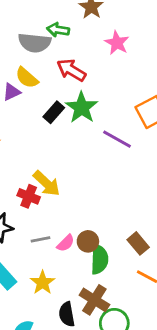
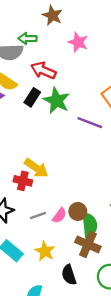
black rectangle: (54, 112) -> (32, 97), moved
brown cross: (94, 300) -> (88, 244), moved

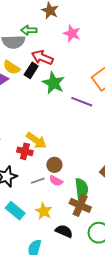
black rectangle: (32, 97) -> (31, 70), moved
brown circle: (78, 211) -> (54, 165), moved
pink semicircle: (59, 216) -> (56, 181), turned 80
black semicircle: (69, 275) -> (64, 231), turned 132

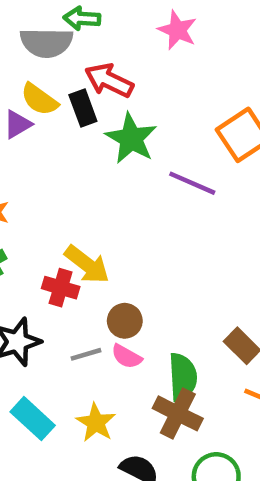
black rectangle: (31, 70) -> (83, 108), turned -56

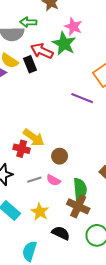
green star: (131, 138) -> (64, 44), moved
brown circle: (125, 321) -> (60, 156), moved

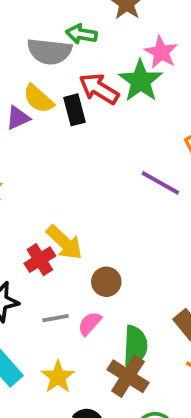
red cross: (22, 149) -> (40, 260), turned 35
pink semicircle: (53, 180) -> (90, 324), turned 96

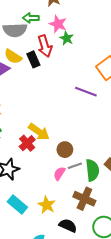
pink star: (161, 52) -> (58, 24), moved
green star: (141, 81) -> (67, 38), size x0.6
red arrow: (99, 89) -> (45, 46), turned -130
gray line: (56, 318) -> (75, 166), moved
green semicircle: (135, 346) -> (92, 170), moved

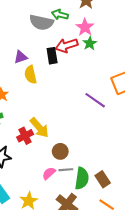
red arrow: (45, 46) -> (67, 45), turned 75
yellow semicircle: (13, 57) -> (31, 75), moved, turned 30

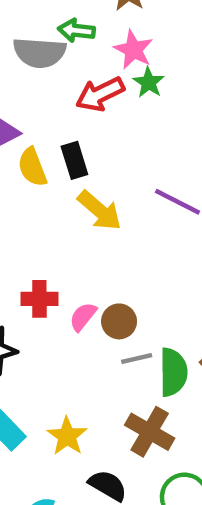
black rectangle: (52, 56) -> (74, 160), moved
yellow arrow: (39, 128) -> (100, 211), moved
red cross: (25, 136) -> (39, 299), turned 35
pink semicircle: (49, 173) -> (83, 317), moved

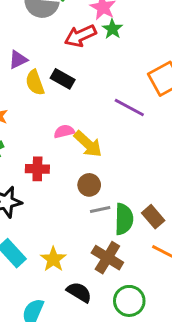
black rectangle: (74, 160) -> (63, 79), turned -45
yellow arrow: (100, 211) -> (88, 144), moved
pink semicircle: (83, 317) -> (64, 131), moved, turned 36

